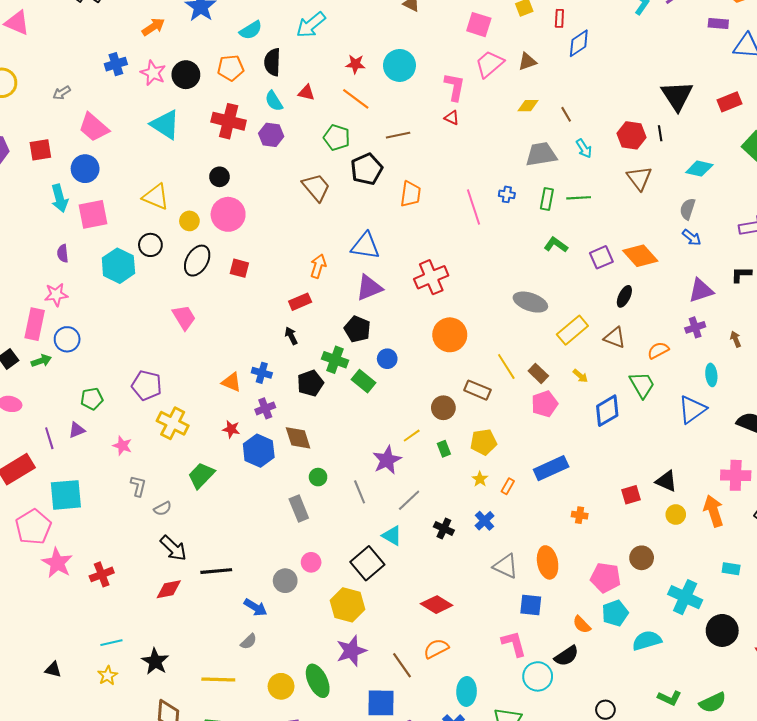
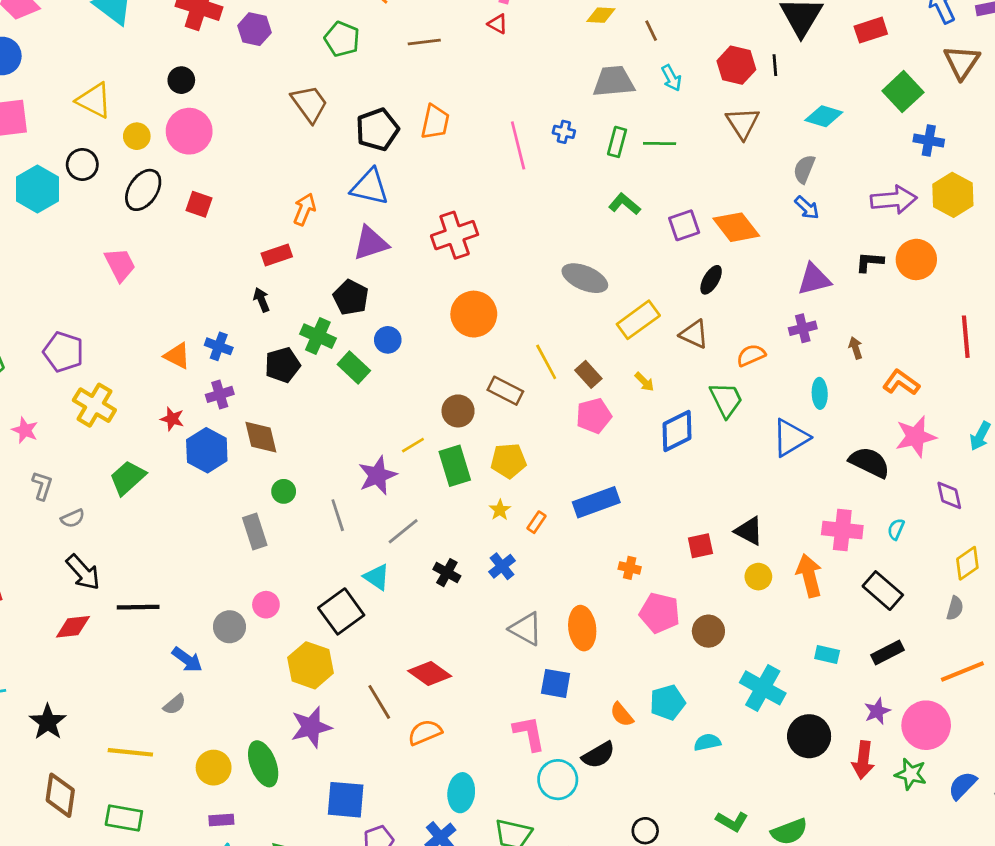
black pentagon: (367, 169) -> (377, 129), moved
green rectangle: (444, 449) -> (455, 466), size x1.8
pink pentagon: (605, 578) -> (660, 613), moved
cyan semicircle: (647, 641) -> (707, 742), size x0.7
brown line: (402, 665) -> (379, 702), moved

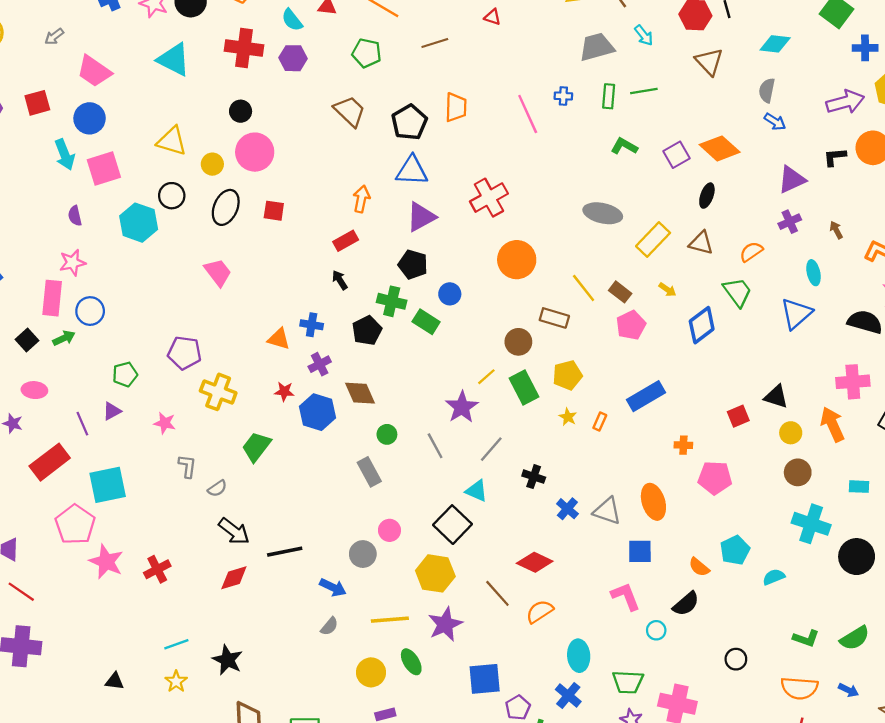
blue cross: (502, 566) -> (567, 509), moved
brown circle: (708, 631) -> (798, 472), moved
yellow line: (130, 752) -> (390, 620), moved
green ellipse: (263, 764) -> (411, 662), size x0.7
cyan circle: (558, 780) -> (656, 630), size x0.6

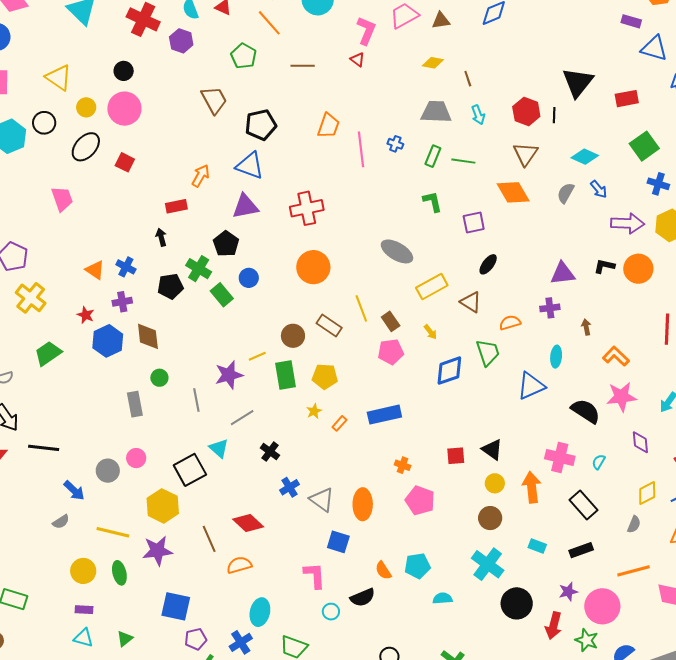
orange trapezoid: (456, 107) -> (328, 126), moved
blue arrow: (775, 122) -> (599, 189), moved
green L-shape: (624, 146) -> (433, 202), turned 30
orange diamond: (720, 148) -> (513, 192), moved

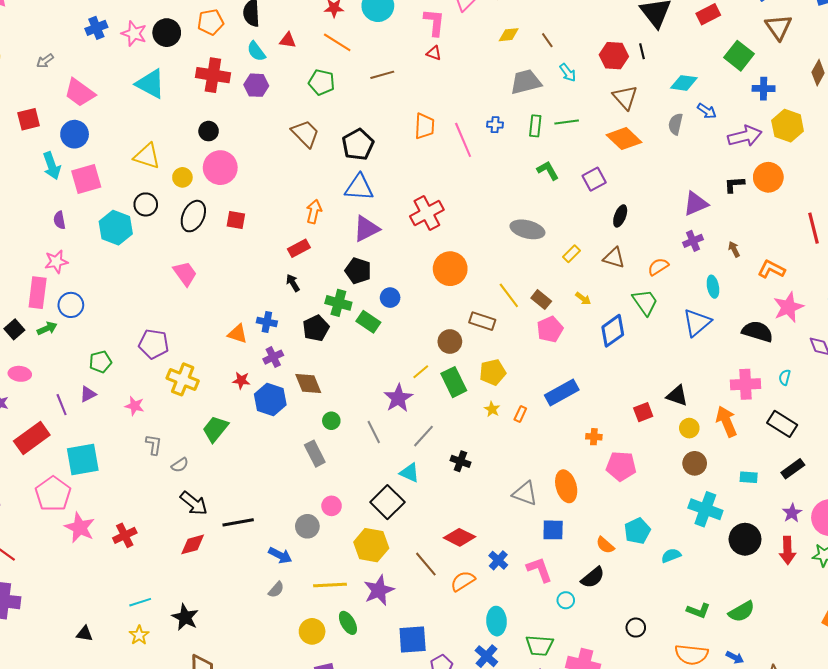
yellow rectangle: (432, 287) -> (571, 254), size x0.6
blue cross: (289, 487) -> (498, 560), moved

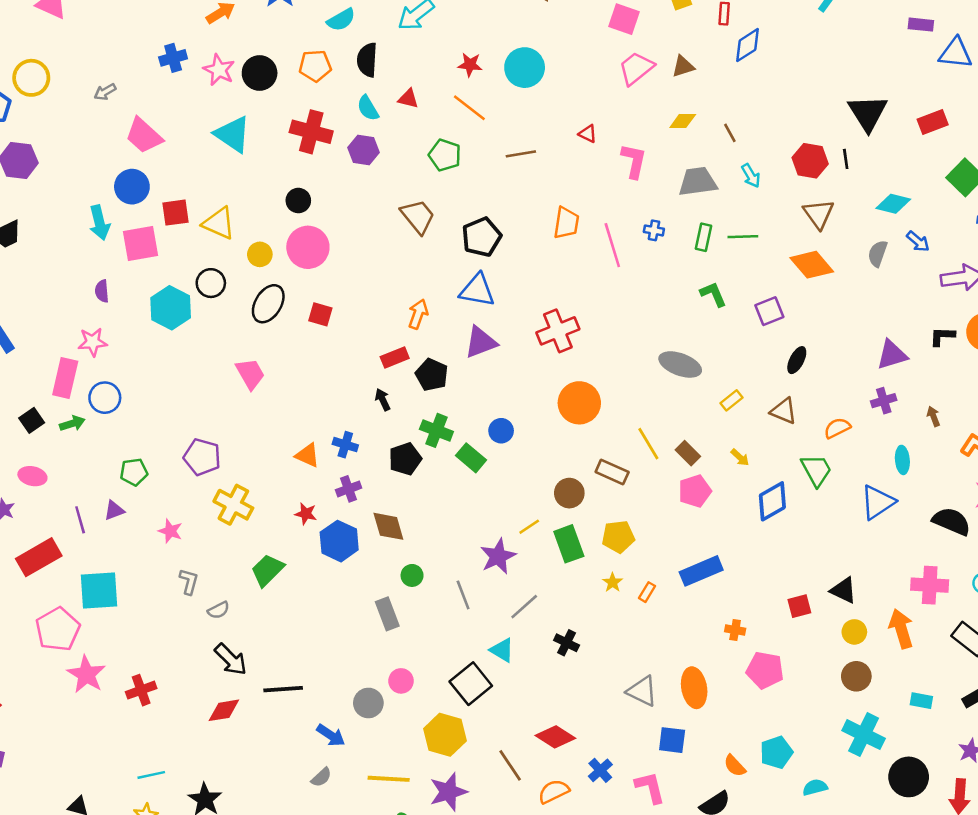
pink L-shape: (434, 22) -> (634, 161), moved
red square: (29, 119) -> (175, 213), moved
black pentagon: (358, 271) -> (432, 375), moved

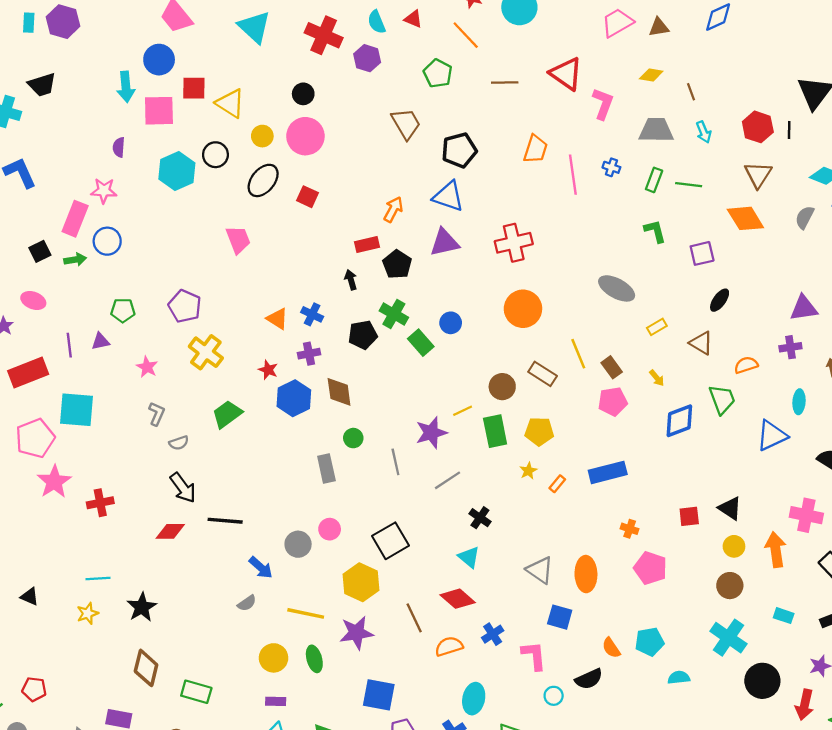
red triangle: (588, 134) -> (566, 74), size x2.0
cyan triangle: (502, 650) -> (469, 557), moved

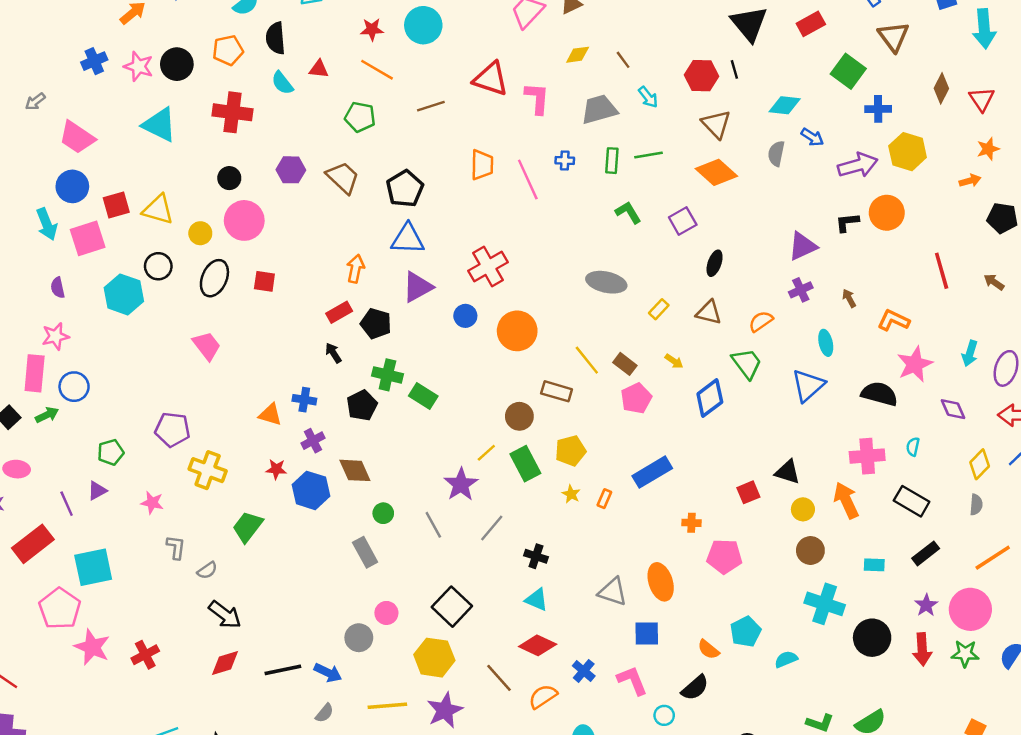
purple hexagon: (367, 58) -> (291, 170), moved
blue circle: (451, 323) -> (465, 316), moved
black line: (225, 521) -> (283, 670), moved

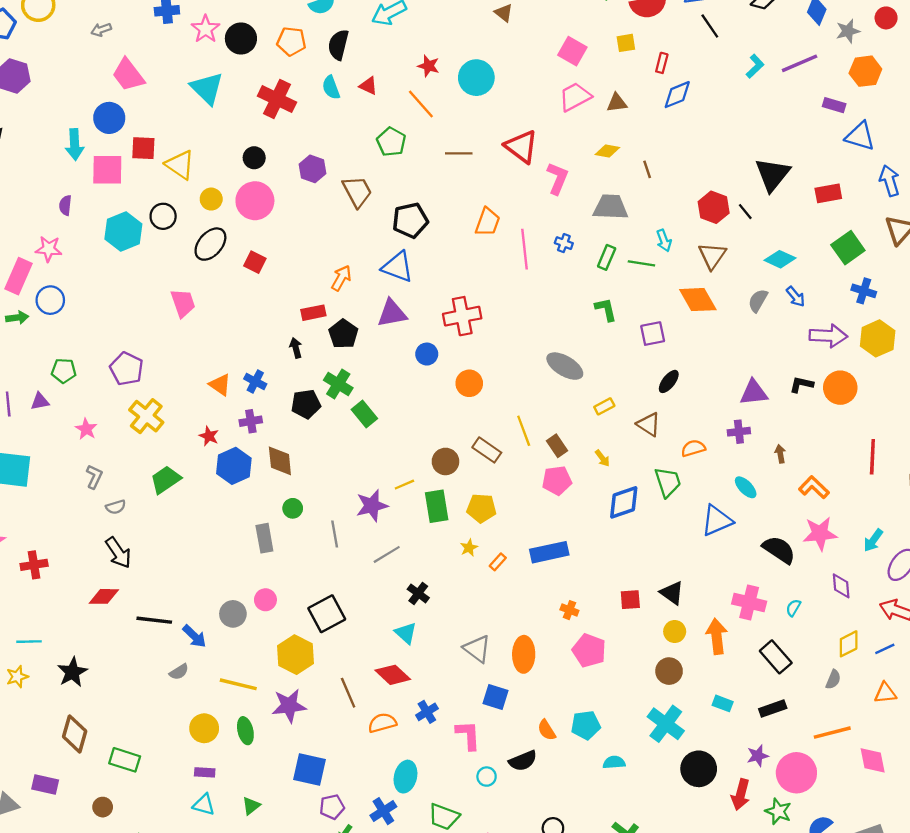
black line: (734, 69) -> (745, 212), turned -42
cyan arrow: (648, 97) -> (664, 241), moved
orange circle: (517, 331) -> (469, 383), size x0.7
cyan ellipse: (826, 343) -> (746, 487), turned -50

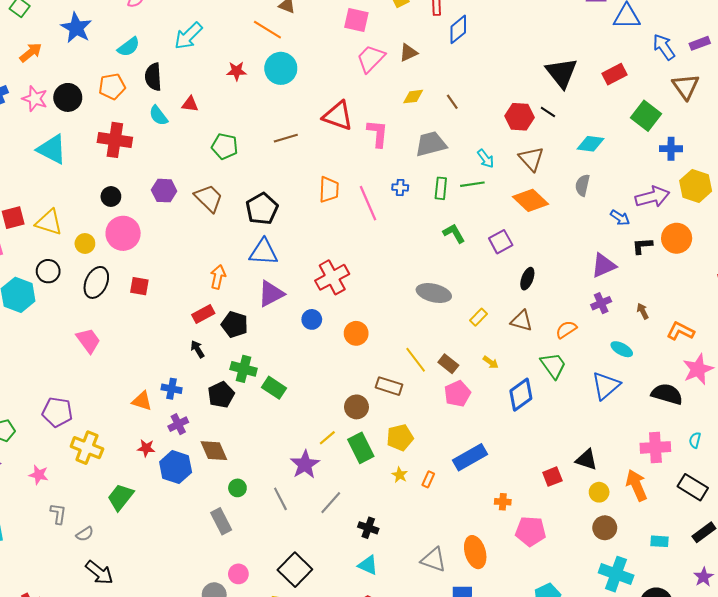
orange line: (421, 104) -> (267, 30), moved
blue arrow: (796, 297) -> (620, 218), moved

